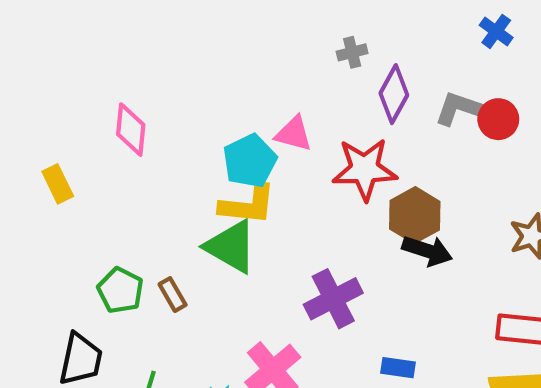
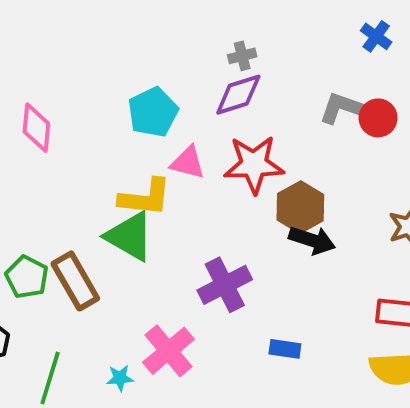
purple diamond: (394, 94) -> (238, 95), moved, turned 44
pink triangle: (294, 134) -> (188, 163), moved
cyan pentagon: (250, 161) -> (153, 112), moved
brown rectangle: (173, 295) -> (75, 281), size x1.8

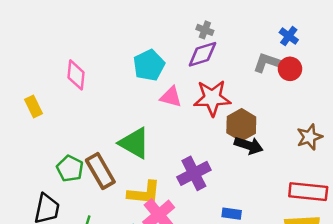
blue cross: (376, 36) -> (289, 36), moved
gray cross: (242, 56) -> (205, 30), turned 35
yellow L-shape: (145, 197) -> (144, 193), moved

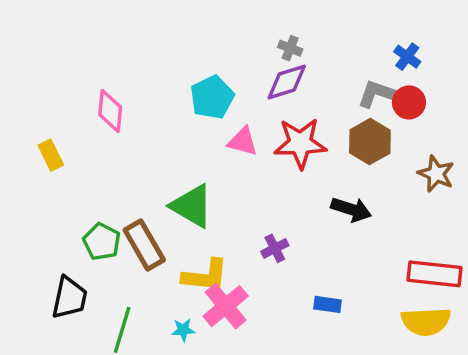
brown hexagon: (241, 125) -> (370, 141), moved
brown star: (309, 137) -> (436, 174), moved, turned -30
purple cross: (194, 173) -> (275, 248), size x0.6

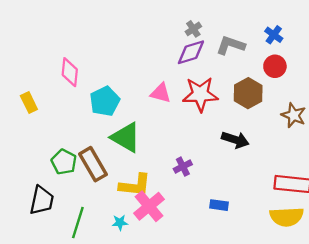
gray cross: (290, 48) -> (193, 29), turned 35
gray L-shape: (378, 94) -> (231, 45), moved
cyan pentagon: (212, 97) -> (105, 101), moved

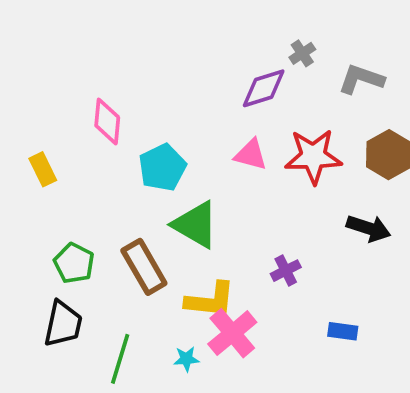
purple diamond: (191, 52) -> (264, 88), moved
green pentagon: (64, 162) -> (74, 263), moved

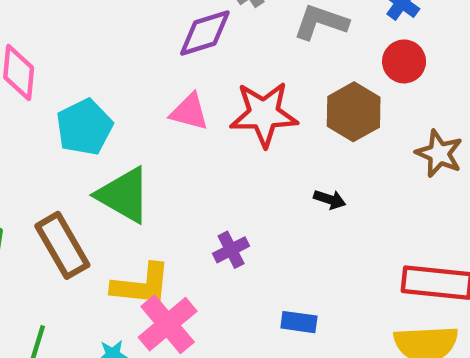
black arrow: (369, 228) -> (330, 199), size x0.6

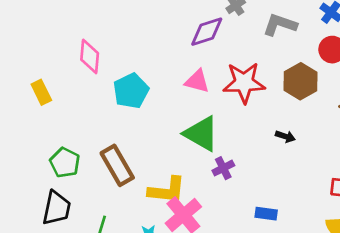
green triangle: (124, 195) -> (201, 134), moved

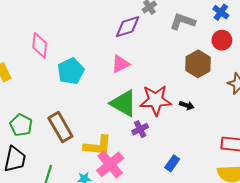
pink triangle: (197, 81) -> (120, 64), turned -42
red star: (244, 83) -> (156, 100), moved
blue rectangle: (266, 214) -> (172, 163), turned -63

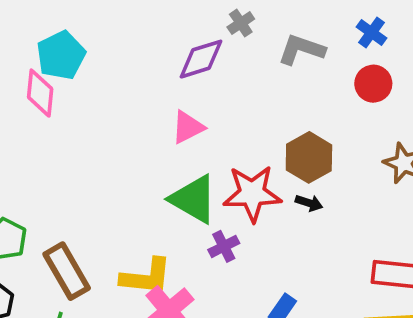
brown hexagon: (198, 64) -> (309, 157), moved
cyan pentagon: (71, 71) -> (61, 55), moved
brown rectangle: (60, 127) -> (67, 271), moved

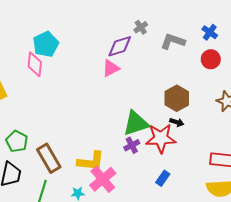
pink triangle: (188, 127) -> (111, 68), moved
red star: (252, 193) -> (161, 138), moved
green triangle: (193, 199) -> (136, 123), moved, turned -48

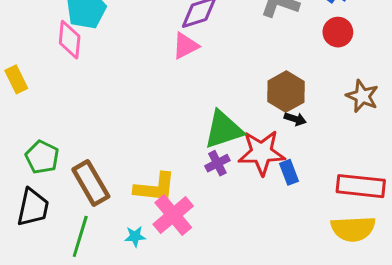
black arrow: (177, 122) -> (295, 119), moved
blue rectangle: (163, 178) -> (289, 172), moved, turned -56

